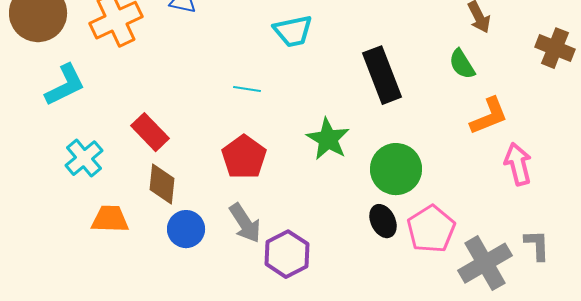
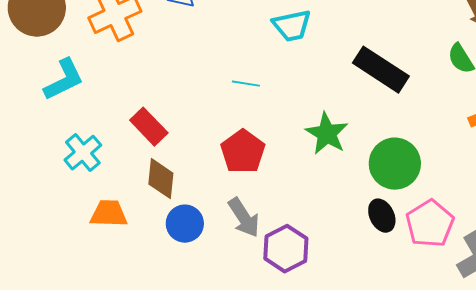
black rectangle: (382, 75) -> (381, 70), turned -36

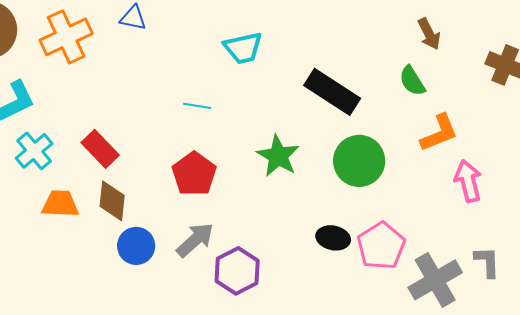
cyan cross: (83, 153) -> (34, 151), moved
green circle: (395, 164) -> (359, 161), moved
orange trapezoid: (109, 214) -> (60, 204), moved
black ellipse: (382, 216) -> (333, 238), turned -52
gray arrow: (244, 218) -> (195, 240), turned -99

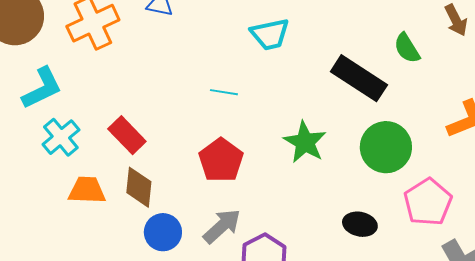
green semicircle: (412, 81) -> (407, 48), moved
pink pentagon: (381, 246) -> (428, 202), moved

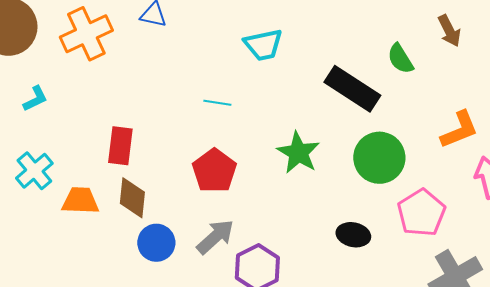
cyan L-shape: (42, 88) -> (35, 99), size x0.6
red rectangle: (127, 135) -> (120, 146), turned 51
cyan cross: (61, 137) -> (34, 171), moved

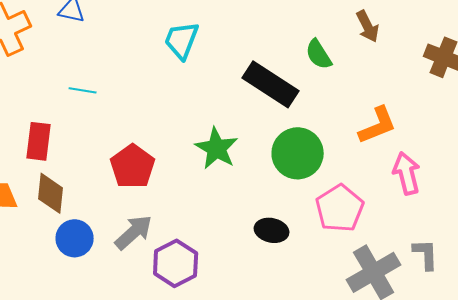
cyan trapezoid: (263, 45) -> (182, 40), turned 123
cyan line: (217, 103) -> (83, 90), moved

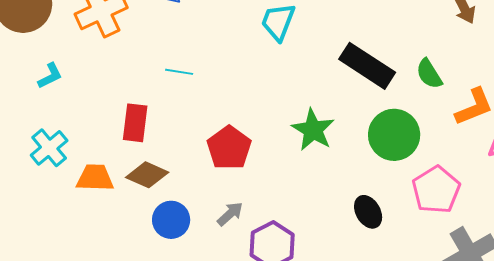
green semicircle: (319, 54) -> (429, 74), moved
brown diamond: (51, 193) -> (147, 175), turned -72
black ellipse: (272, 230) -> (368, 212), turned 48
gray arrow: (134, 232) -> (230, 214), size x0.7

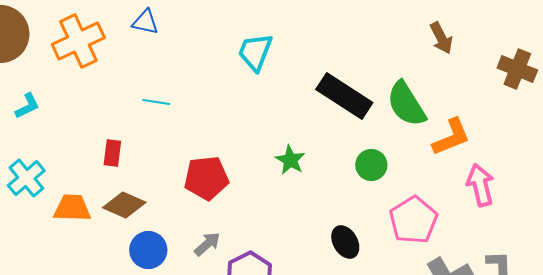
green semicircle: (429, 74) -> (406, 104), size x1.5
red rectangle: (135, 123) -> (112, 153), size x0.7
green star: (313, 130) -> (290, 160), size x0.7
green circle: (394, 135) -> (371, 165), size x0.6
red pentagon: (229, 148) -> (206, 178), turned 30

